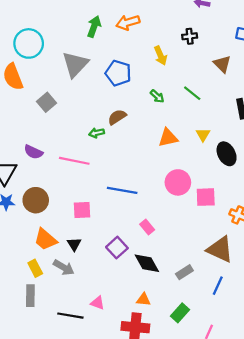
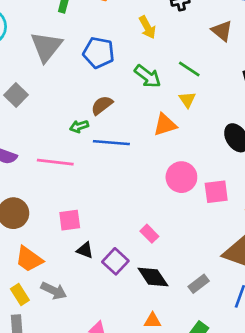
green arrow: (157, 96) -> (148, 76), size x1.5
yellow triangle: (203, 135) -> (187, 100), moved
blue line: (122, 190) -> (111, 143), moved
black triangle: (74, 244) -> (85, 250), moved, turned -32

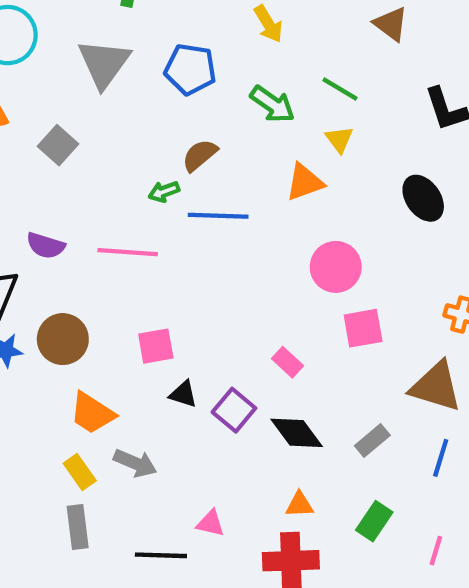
pink square: (216, 192) -> (363, 328), moved

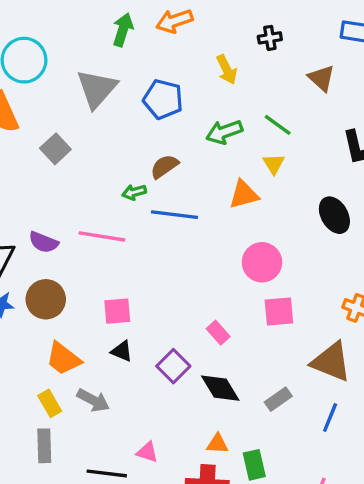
green arrow: (272, 104) -> (224, 132), turned 120
purple semicircle: (46, 246) -> (43, 242), moved
black triangle: (183, 394) -> (122, 351), moved
green rectangle: (374, 521) -> (254, 465), moved, turned -52

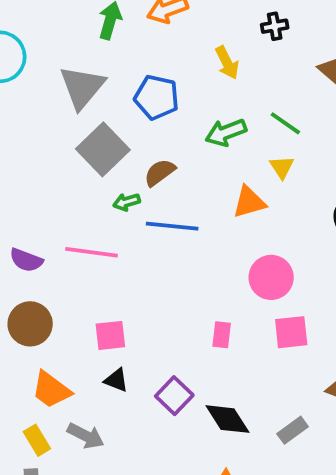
gray square: (55, 149) -> (103, 149), moved, size x1.5
pink rectangle: (218, 333) -> (222, 335), moved, turned 50

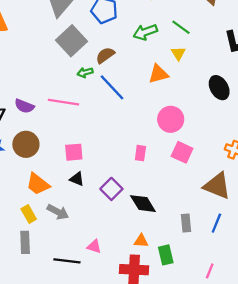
blue line: (172, 226) -> (112, 87), turned 40
pink square: (291, 332) -> (182, 152), turned 30
gray rectangle: (293, 430) -> (186, 223), moved, turned -60

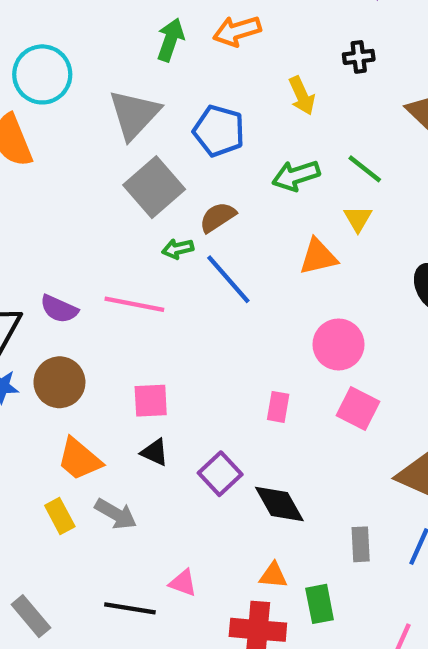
gray rectangle: (25, 242) -> (31, 616), moved, turned -40

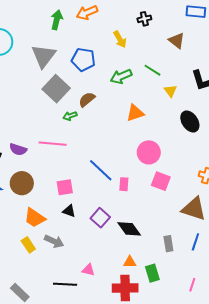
yellow triangle: (358, 219) -> (170, 91), moved
blue line: (228, 279) -> (101, 170), moved

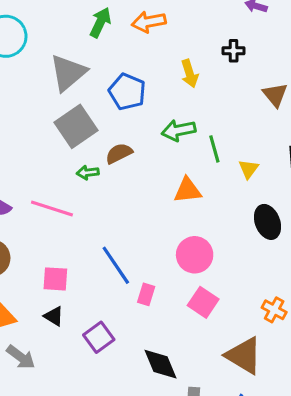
green line: (152, 70) -> (214, 149), moved, turned 30
black diamond: (129, 229) -> (160, 364), moved

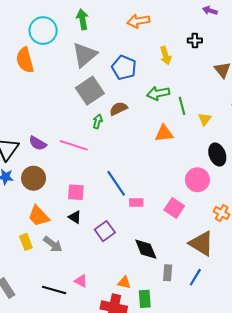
green arrow: (100, 22) -> (82, 19), moved, turned -36
green arrow: (88, 173) -> (98, 121), turned 112
pink circle: (195, 255) -> (197, 180), moved
pink rectangle: (146, 294) -> (136, 203), turned 72

